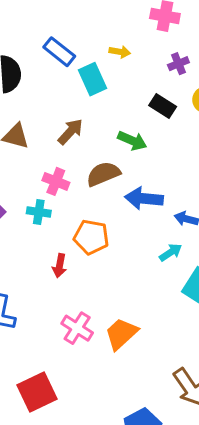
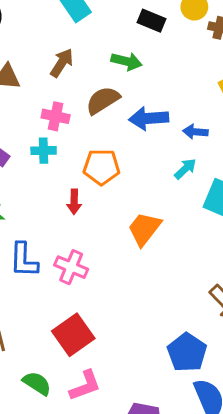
pink cross: (77, 328) -> (71, 267), moved
orange trapezoid: (121, 334) -> (144, 229), moved

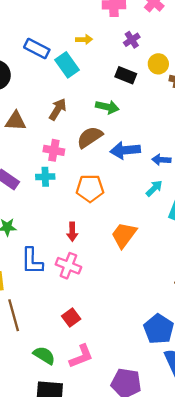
red arrow: (74, 202) -> (72, 232), moved
red square: (73, 335) -> (71, 318), size x0.6

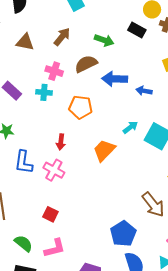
black rectangle: (126, 75) -> (137, 30), moved
cyan arrow: (154, 188) -> (130, 127), moved
red square: (71, 318) -> (50, 214), turned -35

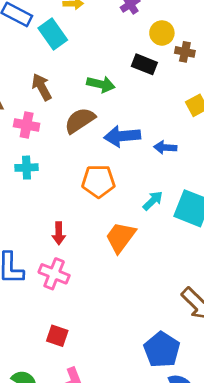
brown arrow: (62, 37) -> (42, 87), turned -60
pink cross: (54, 71) -> (27, 125), moved
orange pentagon: (81, 107) -> (98, 181), moved

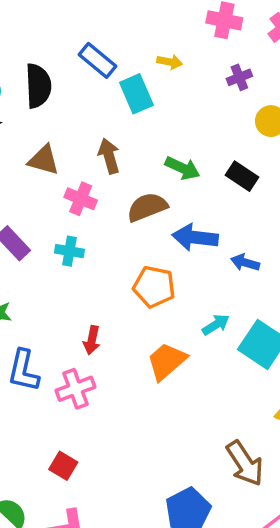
black rectangle: (144, 64) -> (242, 176), moved
pink cross: (54, 274) -> (76, 389), turned 36

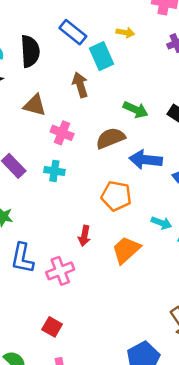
brown arrow: (109, 156) -> (80, 85), moved
cyan arrow: (216, 325) -> (161, 223), turned 54
red arrow: (92, 340) -> (84, 236), moved

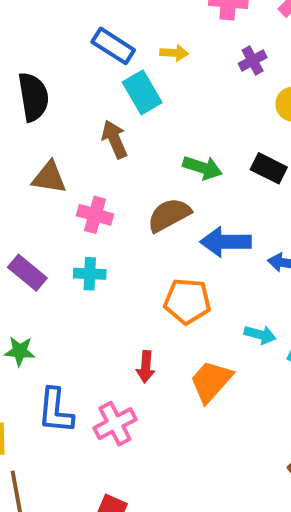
blue rectangle: (73, 32) -> (113, 46), moved

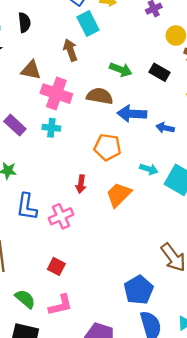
black semicircle: (33, 97) -> (24, 22), size x0.7
pink cross: (95, 215) -> (56, 94), size x1.5
brown semicircle: (169, 215) -> (100, 96), turned 35

